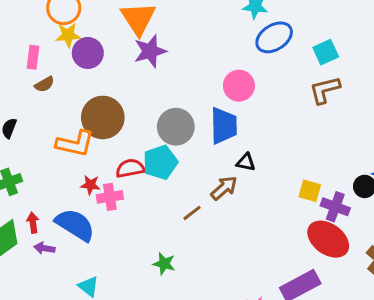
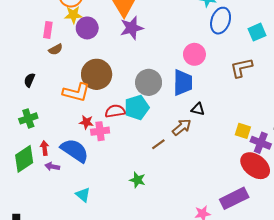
blue ellipse: (274, 37) -> (221, 21), turned -40
brown L-shape: (325, 90) -> (241, 68), moved

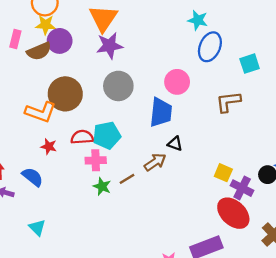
brown semicircle: (56, 49) -> (39, 51), moved, size x1.5
gray circle: (149, 82) -> (118, 86), moved
pink cross: (100, 131) -> (96, 160), moved
blue semicircle: (75, 150) -> (33, 177), size x0.7
green star: (137, 180) -> (102, 186), moved

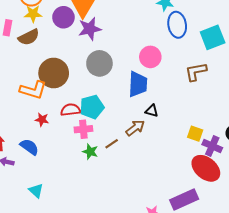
purple circle: (60, 41) -> (63, 17), moved
blue ellipse: (210, 47) -> (177, 25), turned -30
cyan square: (250, 64) -> (213, 37), size x1.4

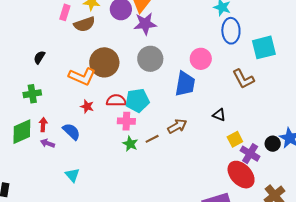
brown L-shape: (196, 72) -> (243, 79), turned -115
black triangle: (152, 111) -> (219, 115), moved
yellow square: (195, 134) -> (235, 139), turned 35

